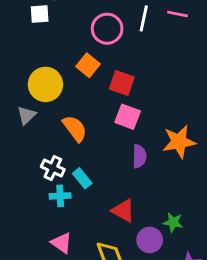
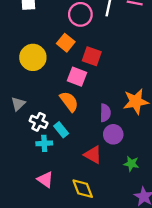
gray triangle: (26, 115) -> (18, 104), moved
pink square: (128, 117) -> (77, 77), moved
orange semicircle: (75, 128) -> (69, 102), moved
purple circle: (150, 240) -> (113, 134), moved

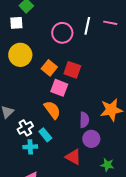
orange square: (66, 43) -> (49, 68), moved
yellow circle: (33, 57) -> (20, 55), moved
white cross: (39, 122) -> (25, 128), turned 35

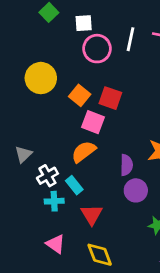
white square: (16, 23) -> (84, 23), moved
orange semicircle: (52, 110) -> (84, 152), turned -90
red triangle: (73, 157) -> (92, 215), moved, turned 30

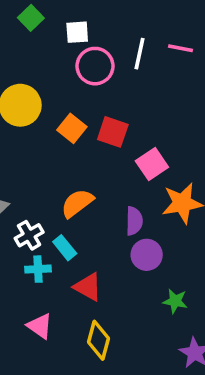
pink square: (93, 122) -> (152, 164), moved, turned 35
red triangle: (92, 215) -> (88, 287), turned -30
yellow diamond: (100, 255) -> (99, 340), turned 36

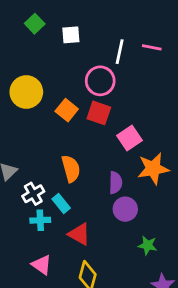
pink circle: (95, 66) -> (100, 81), moved
orange semicircle: (77, 203) -> (71, 169), turned 112

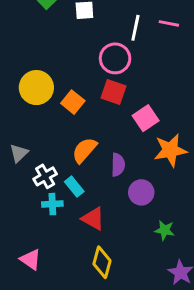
yellow circle: (26, 92) -> (36, 88), moved
orange square: (67, 110) -> (73, 102), moved
orange semicircle: (71, 169) -> (84, 150), turned -124
purple semicircle: (116, 183) -> (118, 165), moved
pink triangle: (42, 265) -> (31, 259), moved

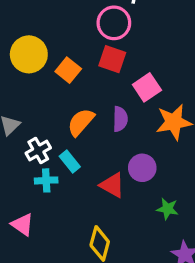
purple semicircle: (118, 165) -> (120, 119), moved
red triangle: (93, 219) -> (112, 185), moved
pink triangle: (31, 259) -> (23, 225), moved

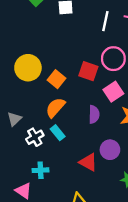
pink circle: (114, 23) -> (113, 59), moved
orange semicircle: (81, 122) -> (55, 108), moved
cyan rectangle: (70, 162) -> (58, 133), moved
cyan cross: (46, 180) -> (41, 170), moved

